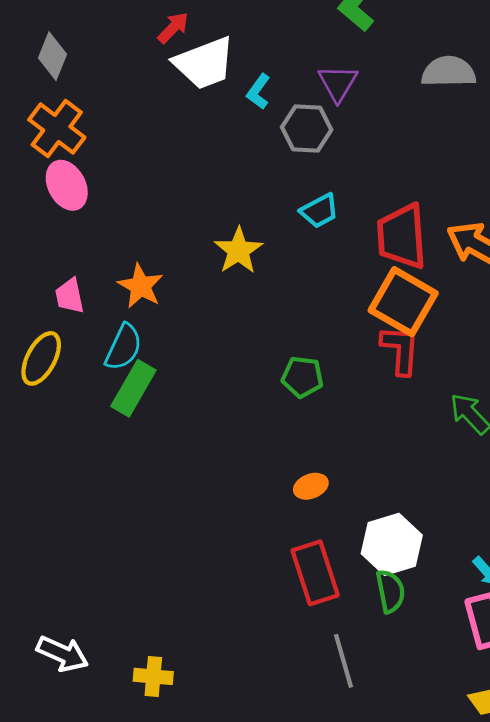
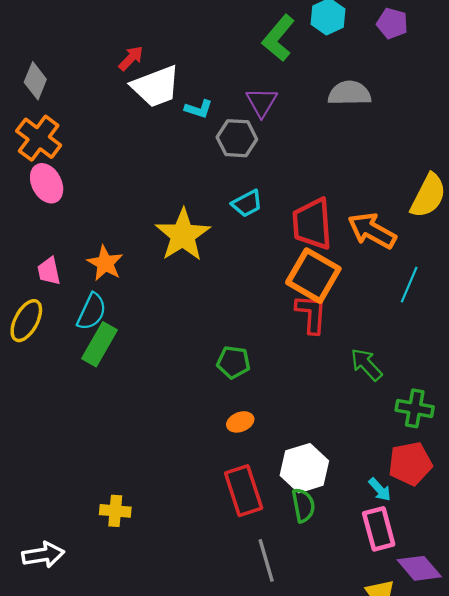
cyan L-shape: (258, 92) -> (199, 109), turned -108
yellow star: (238, 251) -> (183, 235), size x1.4
green pentagon: (302, 377) -> (233, 362), moved
white arrow: (62, 654) -> (43, 555), turned -33
yellow cross: (153, 676) -> (115, 511), moved

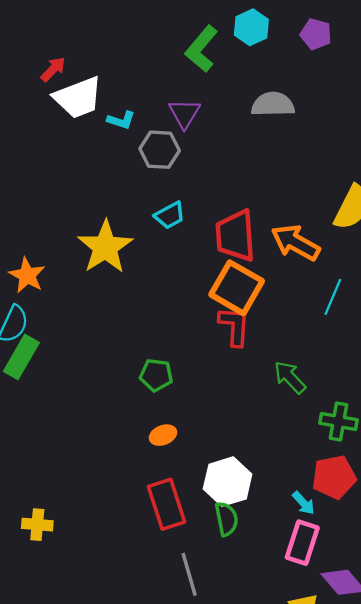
pink rectangle: (379, 529) -> (302, 543), turned 33

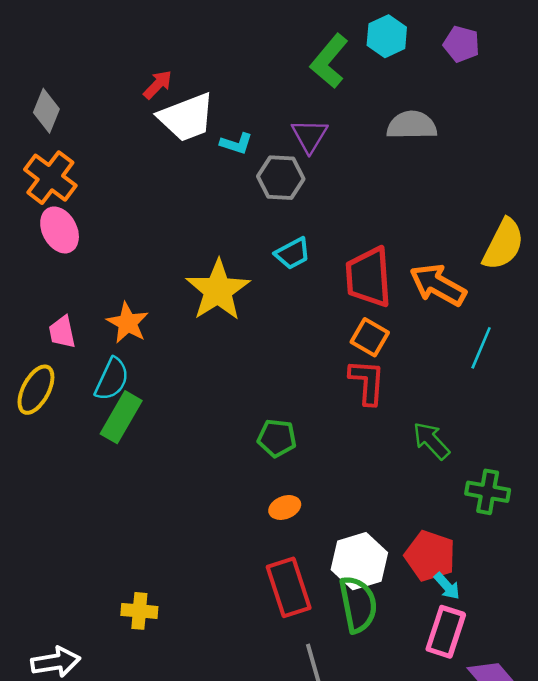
orange square: (237, 288) -> (370, 337), size x0.6
red pentagon: (334, 477) -> (430, 556), moved, turned 30
green semicircle: (226, 519) -> (358, 604), size x1.4

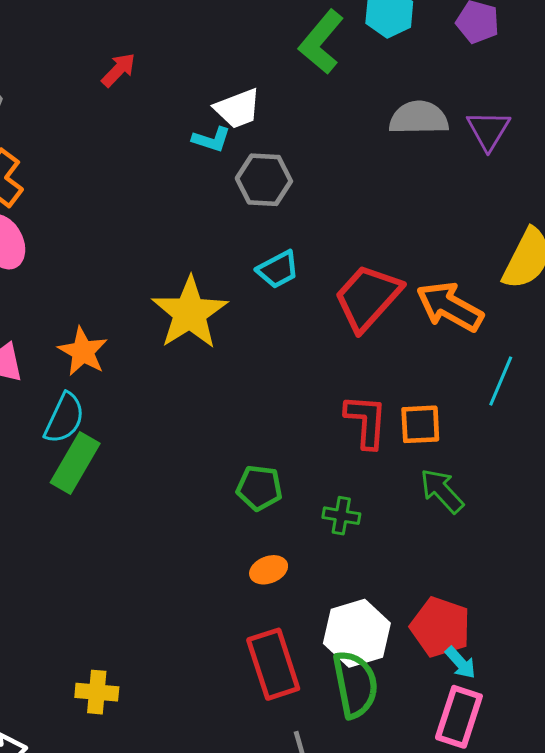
white trapezoid: (187, 117) -> (238, 109), moved, size x0.7
purple triangle: (310, 136) -> (488, 130), moved
red trapezoid: (368, 277) -> (368, 297), turned 46
orange square: (370, 337) -> (420, 424), moved, turned -33
green cross: (488, 492) -> (341, 516), moved, size x0.7

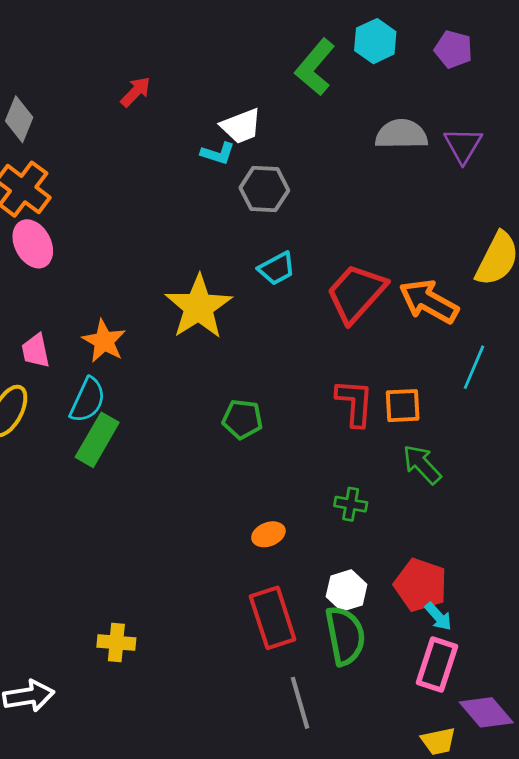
green pentagon: (259, 488) -> (242, 419), moved
green cross: (341, 516) -> (351, 504), moved
white hexagon: (357, 633) -> (347, 590), size x0.7

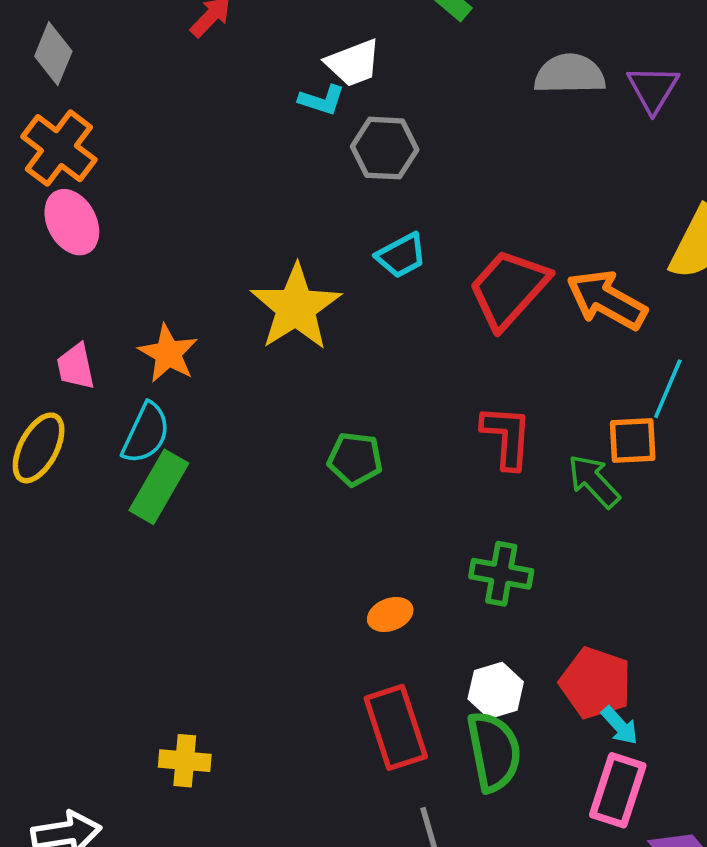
orange square: (403, 406) -> (633, 441), moved
green arrow: (422, 464) -> (594, 481), moved
green cross: (351, 504) -> (501, 574), size x1.4

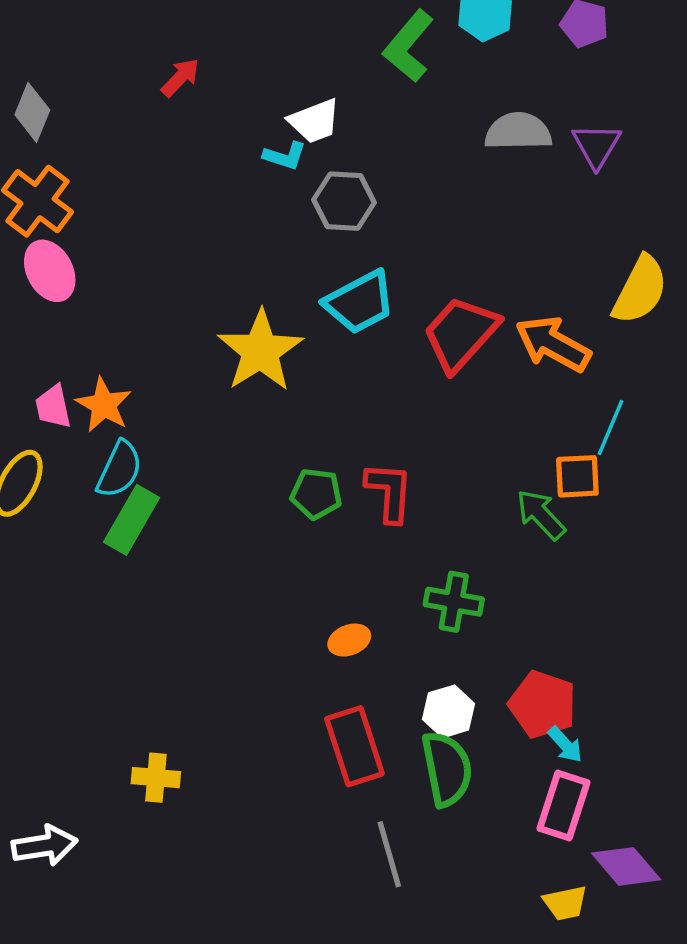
cyan trapezoid: (401, 255) -> (360, 302), size x1.5
orange star: (168, 354) -> (104, 405), moved
red L-shape: (507, 437) -> (389, 492), moved

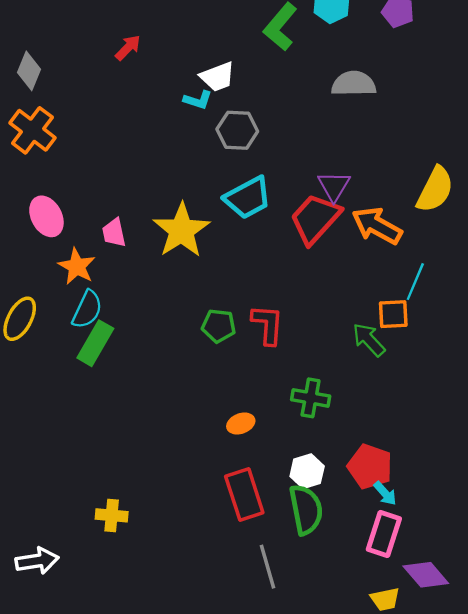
purple triangle: (597, 145) -> (334, 186), moved
pink ellipse: (50, 271) -> (46, 216), moved
pink trapezoid: (53, 407) -> (114, 233), moved

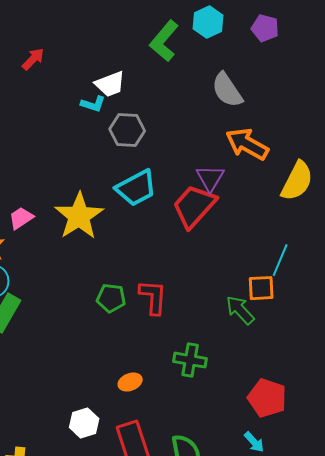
gray semicircle: (354, 84) -> (227, 90), turned -123
orange arrow: (377, 226) -> (247, 144), moved
pink trapezoid: (114, 233) -> (21, 218), turned 68
red pentagon: (370, 467) -> (267, 398), moved
white hexagon: (307, 471) -> (84, 423), moved

